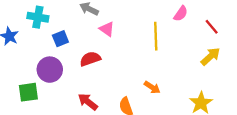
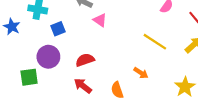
yellow line: (156, 36) -> (155, 42), moved, turned -55
red semicircle: (90, 59) -> (85, 60), moved

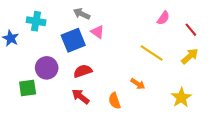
blue square: (58, 29) -> (73, 40), moved, size x1.6

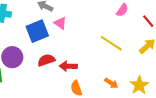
orange arrow: (138, 84) -> (111, 83), moved
red arrow: (81, 97) -> (68, 66), moved, turned -36

